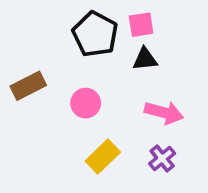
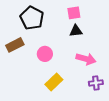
black pentagon: (95, 34) -> (32, 18), moved
purple cross: (162, 158) -> (96, 83), moved, turned 32

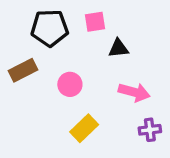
pink square: (74, 13) -> (95, 22), moved
black pentagon: (32, 18) -> (50, 28), turned -30

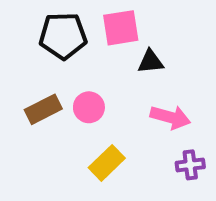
pink square: (95, 22) -> (121, 28), size x1.4
brown rectangle: (23, 70) -> (43, 109), moved

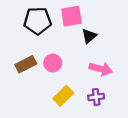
black triangle: (150, 62) -> (89, 36), turned -35
purple cross: (190, 165) -> (96, 97), moved

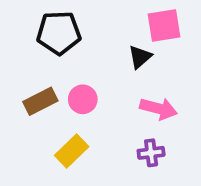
pink square: (71, 16) -> (164, 25), moved
yellow rectangle: (63, 96) -> (72, 151), moved

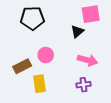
brown rectangle: (40, 101) -> (22, 66), moved
yellow rectangle: (72, 151) -> (40, 84), turned -54

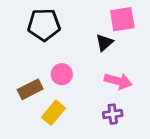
yellow rectangle: (40, 84) -> (54, 113), turned 48

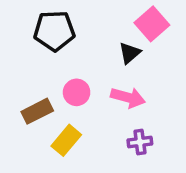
pink square: (122, 19) -> (152, 24), turned -32
pink arrow: (118, 81) -> (128, 97), moved

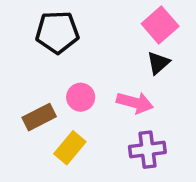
black triangle: (130, 53) -> (158, 63), moved
purple cross: (140, 142) -> (147, 150), size x1.4

